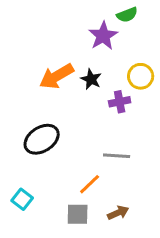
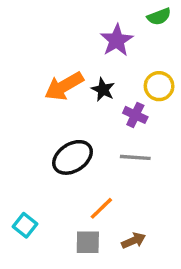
green semicircle: (127, 15) -> (159, 17), moved
purple cross: (120, 102) -> (135, 115), turned 36
black ellipse: (42, 139) -> (72, 157), moved
gray line: (117, 156) -> (135, 157), moved

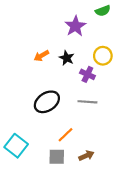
orange arrow: (64, 86) -> (41, 56), size x0.6
cyan square: (25, 225) -> (16, 146), size x1.5

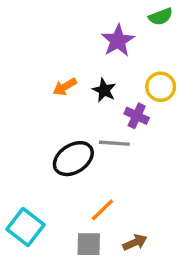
gray line: (87, 102) -> (114, 143), moved

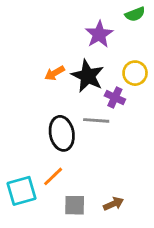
black star: (104, 90) -> (88, 76), size x1.6
black ellipse: (73, 159) -> (62, 133), turned -68
orange line: (102, 210) -> (53, 176), moved
cyan square: (25, 227) -> (22, 191), turned 36

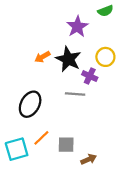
black ellipse: (62, 133) -> (30, 104), moved, turned 40
gray square: (75, 205) -> (66, 145), moved

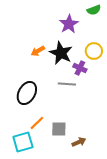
cyan square: (17, 149) -> (23, 142), moved

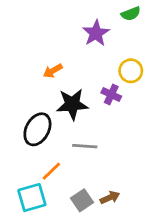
black star: (61, 53) -> (72, 104), moved, turned -30
gray line: (67, 84) -> (85, 146), moved
gray square: (59, 129) -> (82, 200), moved, turned -35

